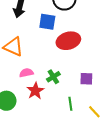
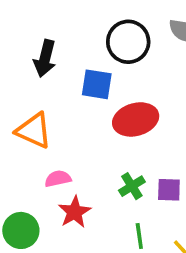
green cross: (53, 77) -> (132, 186), moved

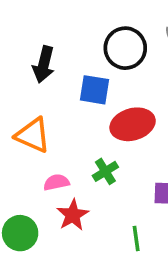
green cross: (132, 186) -> (105, 171), moved

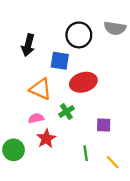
orange triangle: (33, 135) -> (41, 89), moved

